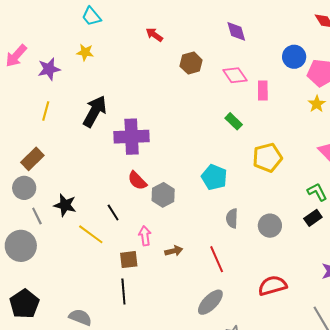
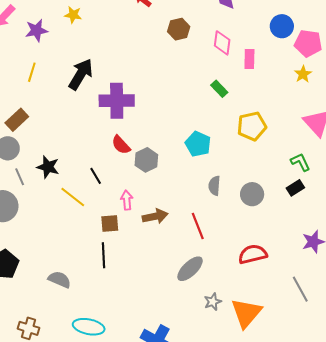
pink diamond: (235, 75) -> (222, 43), turned 40
brown arrow: (174, 251) -> (155, 216), size x1.4

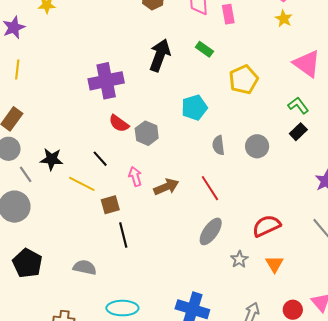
black arrow: (81, 74) -> (160, 55), moved
cyan pentagon: (198, 144) -> (194, 108), turned -30
brown square: (110, 223) -> (110, 205), moved
red semicircle: (253, 254) -> (266, 226), moved
orange triangle: (246, 313) -> (274, 264), size x0.6

